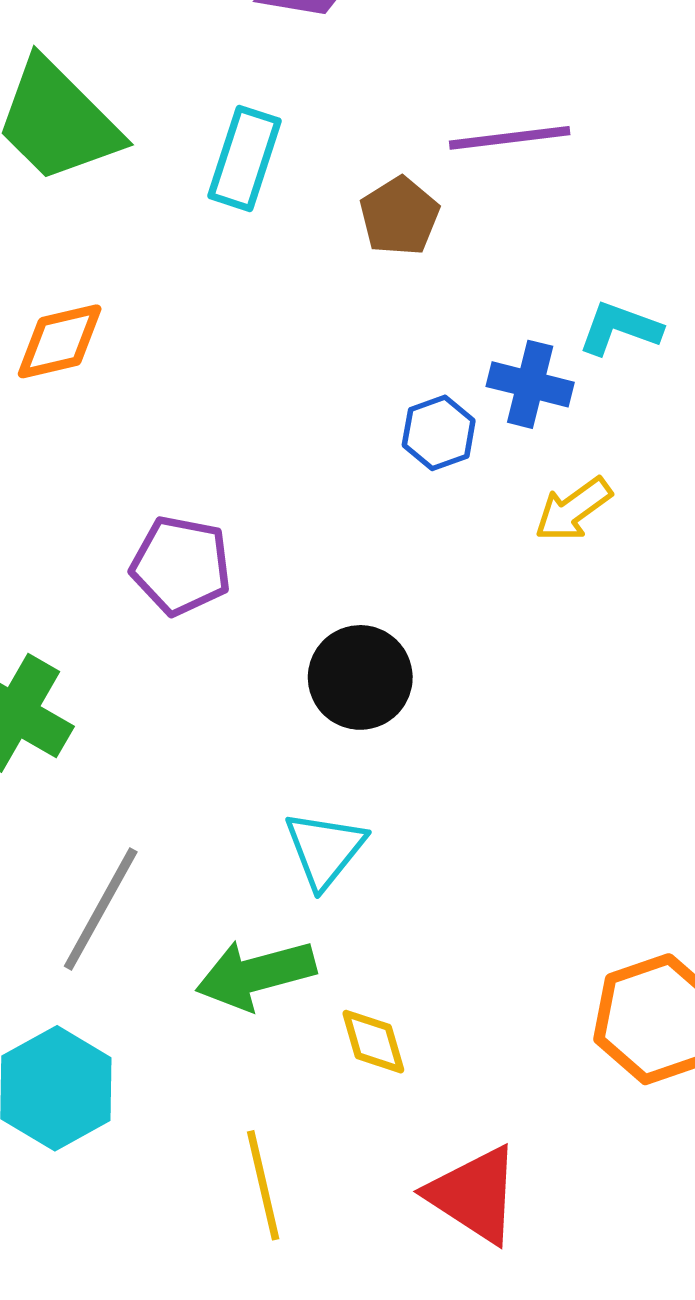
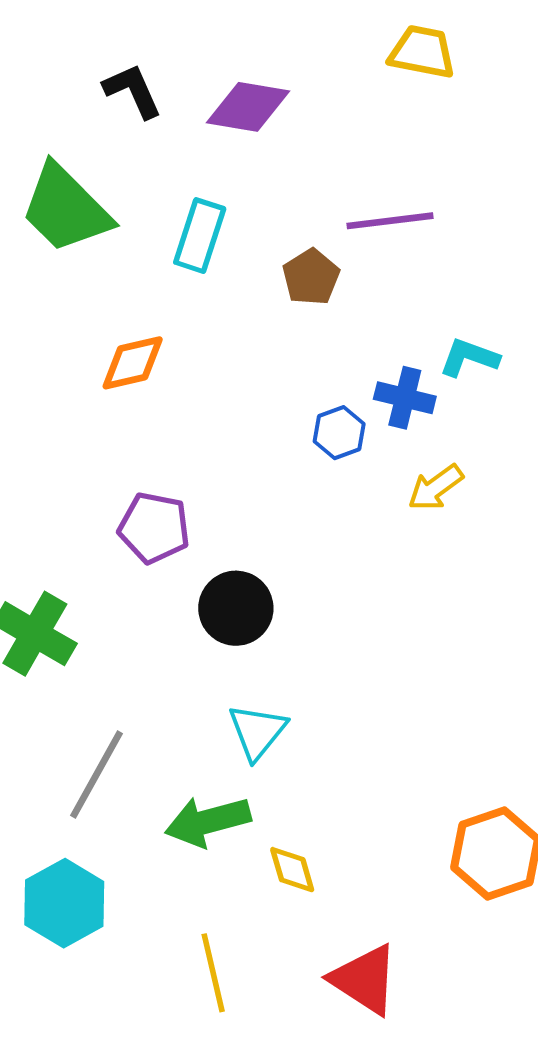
orange diamond: (60, 341) -> (133, 363), moved
black circle: (360, 677) -> (236, 608), moved

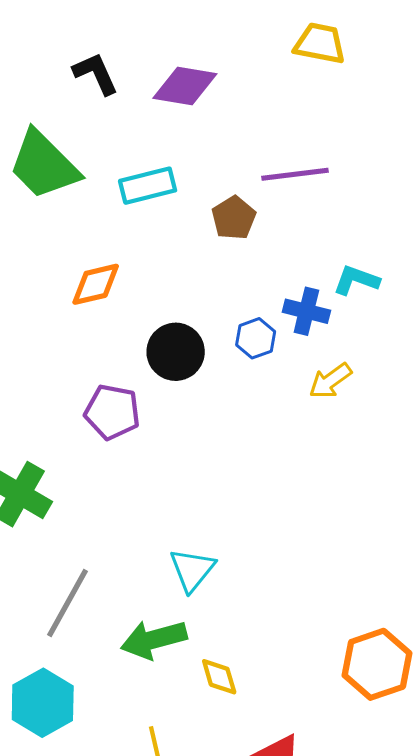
cyan rectangle: (200, 236) -> (148, 186), turned 58
black circle: (236, 608) -> (176, 352), moved

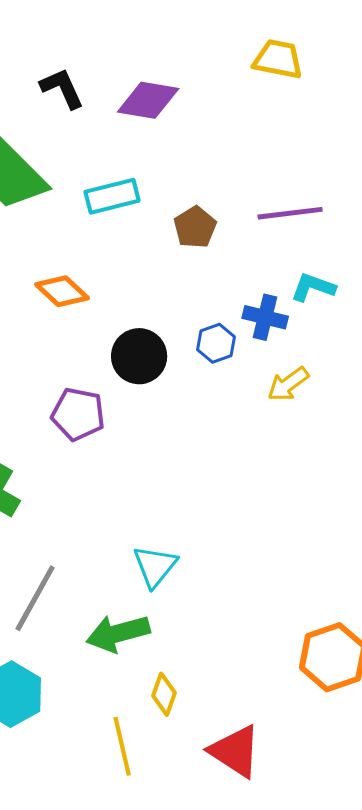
purple line: (295, 174) -> (290, 213), moved
orange diamond: (96, 284) -> (62, 291), turned 56
yellow diamond: (219, 677) -> (164, 694), moved, turned 36

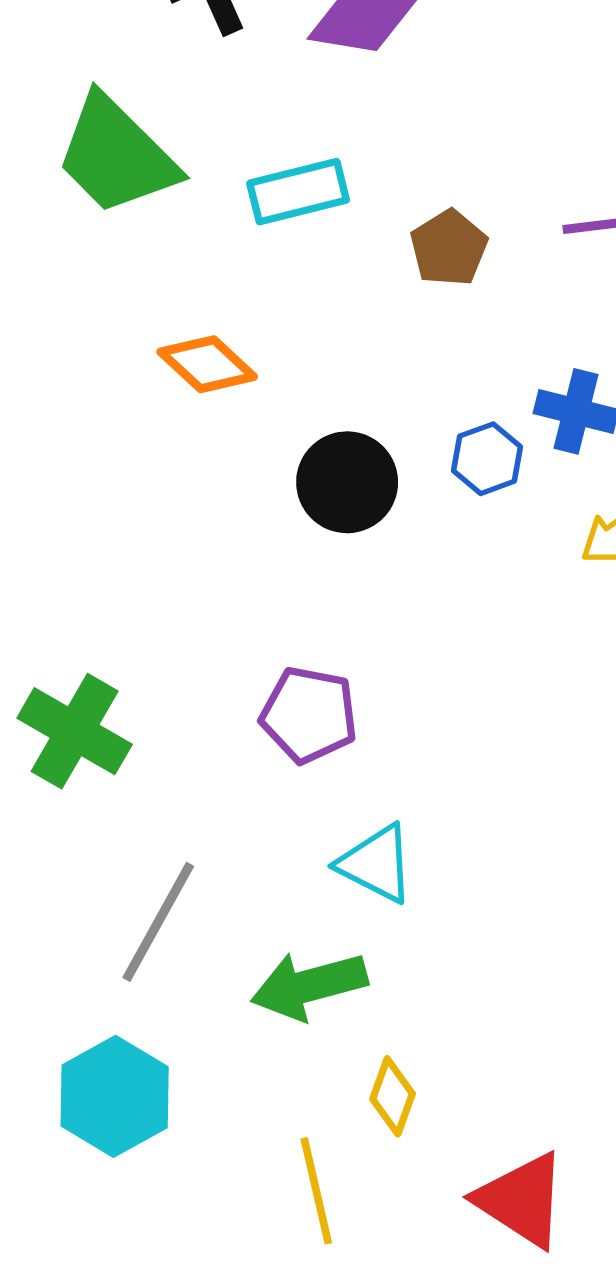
purple pentagon: (78, 414) -> (309, 715), moved
cyan triangle: (155, 566) -> (376, 864), turned -42

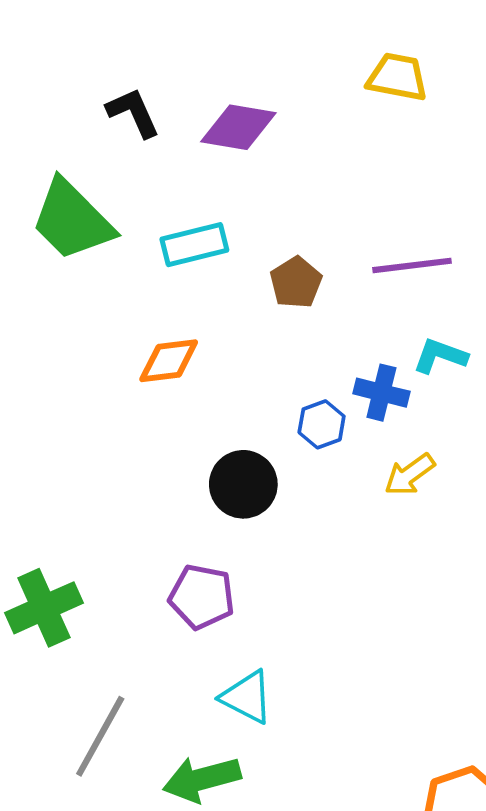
orange diamond: (207, 364) -> (169, 361), moved, turned -50
black circle: (347, 482) -> (243, 484), moved
green cross: (75, 731) -> (44, 608), turned 36

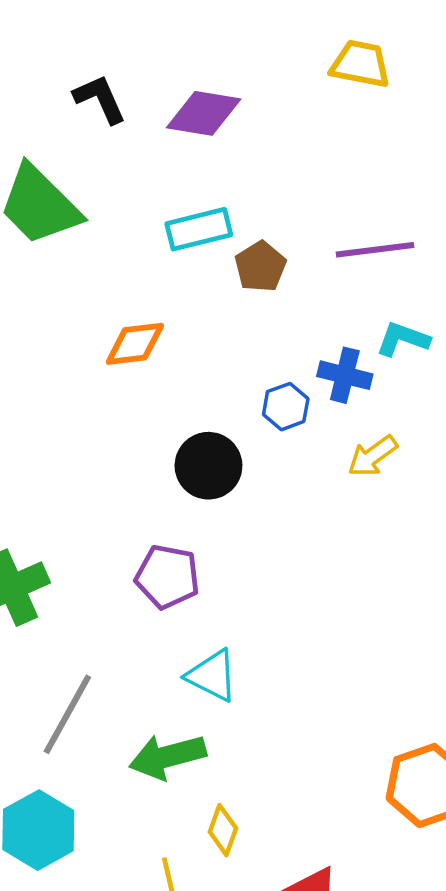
cyan rectangle: (194, 245) -> (199, 229), moved

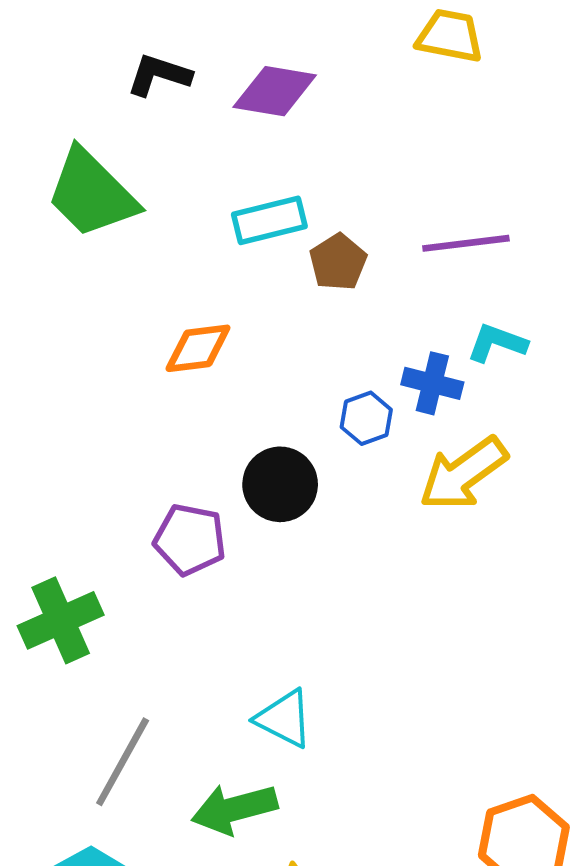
black L-shape: (100, 99) -> (159, 75), turned -48
yellow arrow: (373, 456) -> (463, 474), size x1.6
purple pentagon: (167, 577) -> (190, 540), moved

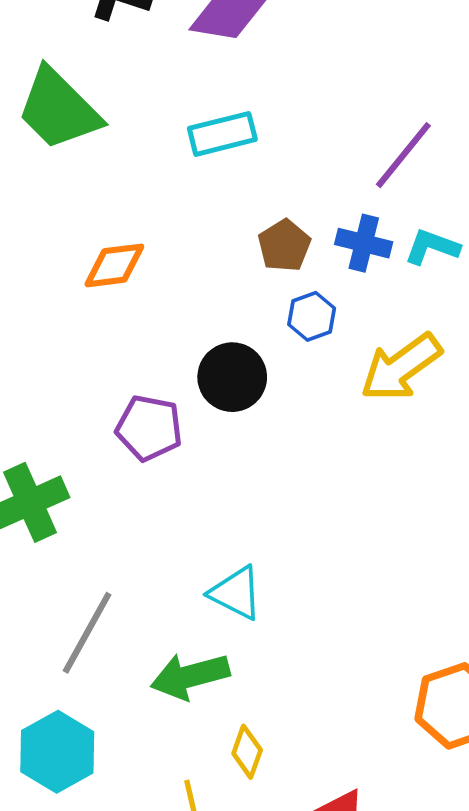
purple line: (466, 243) -> (403, 155), turned -44
brown pentagon: (338, 262) -> (284, 246), moved
orange diamond: (198, 348) -> (114, 265), moved
blue cross: (432, 383) -> (364, 243), moved

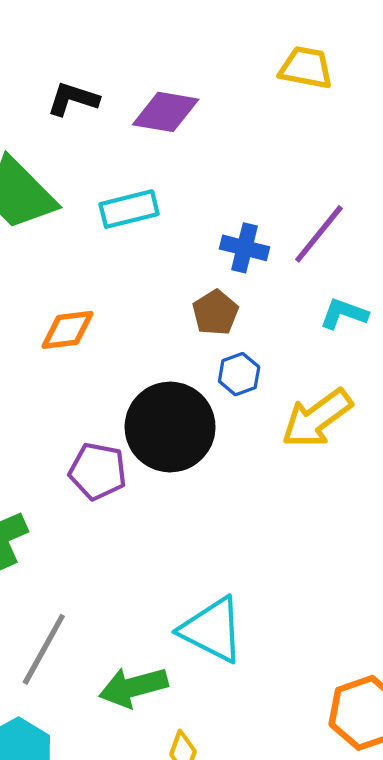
cyan rectangle: (222, 134) -> (129, 209), moved
blue cross: (364, 243) -> (244, 248), moved
black circle: (232, 377) -> (170, 427), size x1.5
cyan triangle: (236, 593) -> (212, 630), moved, size x1.4

